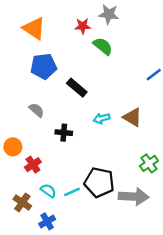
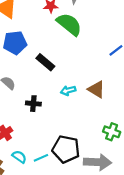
green semicircle: (103, 46) -> (69, 24), size x1.4
green cross: (149, 163) -> (112, 132), turned -35

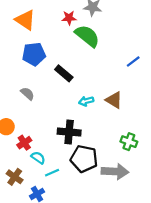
black cross: (33, 104) -> (69, 132), moved, size x1.5
cyan semicircle: (19, 157) -> (38, 158), moved
cyan line: (41, 158) -> (52, 173), moved

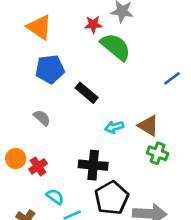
green cross: (129, 142) -> (158, 153), moved
red cross: (24, 143) -> (38, 166), moved
black pentagon: (84, 159) -> (112, 198), turned 30

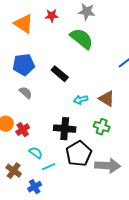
red star: (93, 24) -> (52, 16), moved
blue pentagon: (50, 69) -> (24, 65), moved
green cross: (158, 153) -> (102, 127), moved

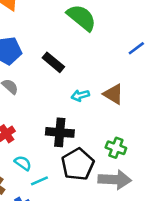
green cross: (102, 127) -> (116, 148), moved

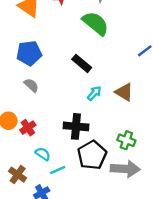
black rectangle: (53, 62) -> (82, 63), moved
cyan arrow: (80, 95) -> (94, 93), turned 147

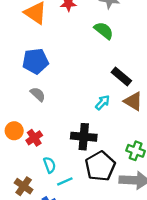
green semicircle: (95, 23) -> (104, 31), size x0.7
black rectangle: (82, 63) -> (121, 77), moved
cyan semicircle: (43, 154) -> (50, 165), turned 35

